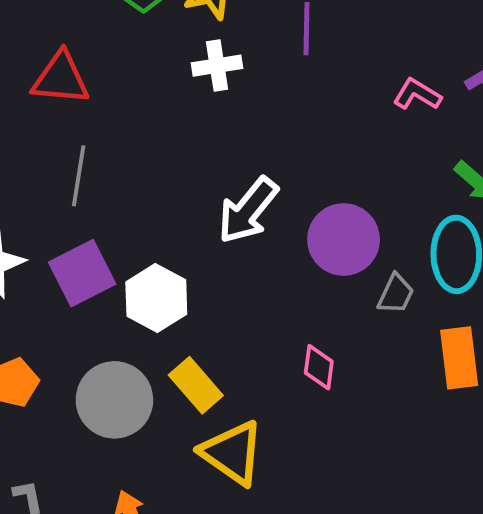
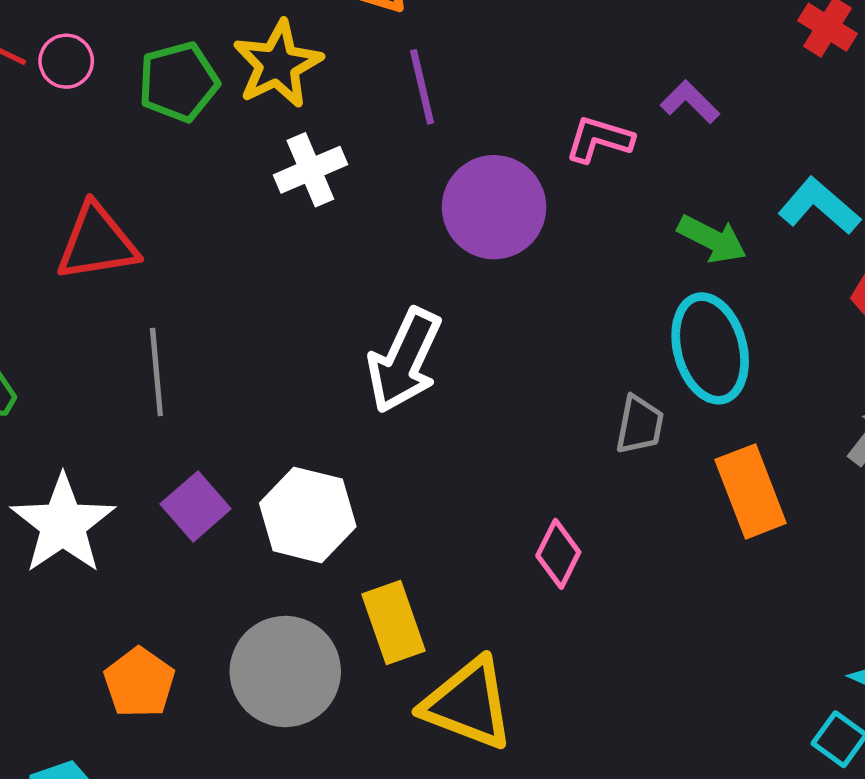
purple circle: (344, 239) -> (494, 207), moved
purple square: (82, 273) -> (196, 506), size x0.7
pink diamond: (319, 367) -> (558, 554), turned 33
yellow rectangle: (196, 385) -> (393, 622), turned 36

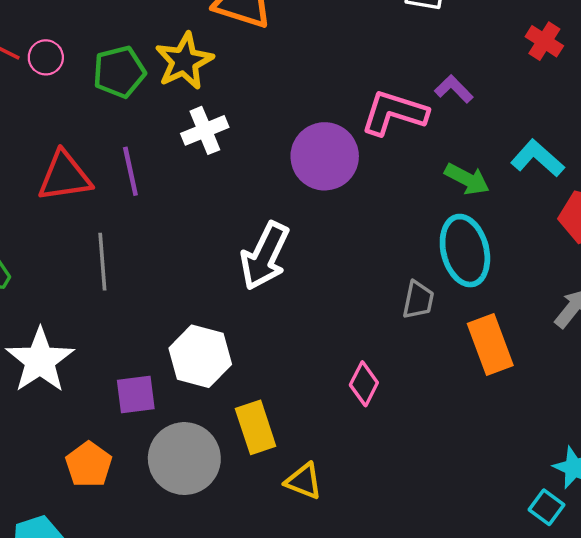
purple line: (422, 87) -> (130, 171), moved
pink L-shape: (599, 139) -> (394, 113), size x1.5
purple square: (196, 506) -> (136, 394), moved, turned 33
yellow triangle: (468, 704) -> (304, 481), size x0.6

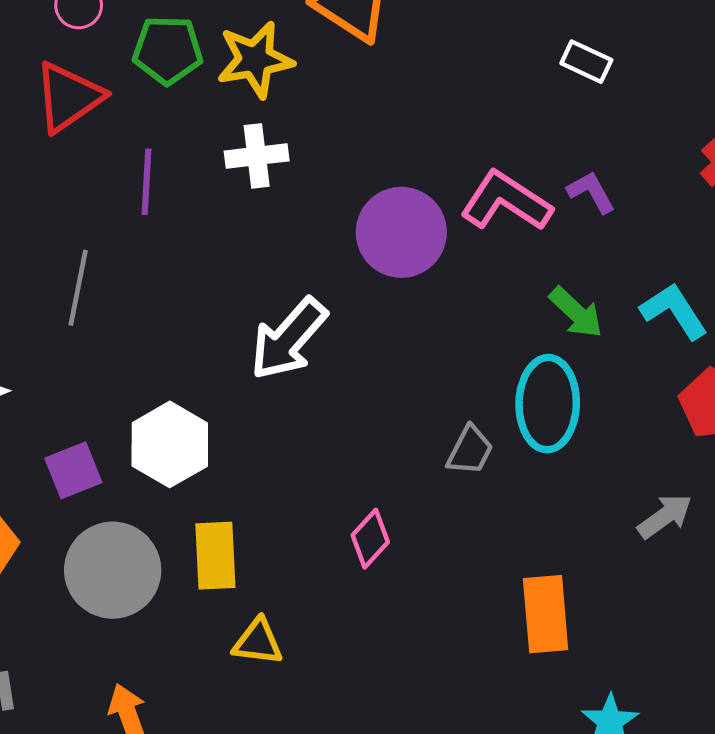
red triangle: (65, 176) -> (69, 97), moved, turned -42
orange rectangle: (490, 344) -> (546, 614), moved
purple square: (136, 394) -> (73, 470), turned -30
yellow triangle: (304, 481) -> (258, 642), turned -30

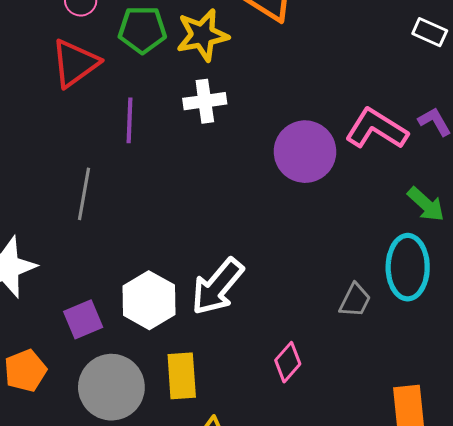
white arrow: (289, 339) -> (217, 287), moved

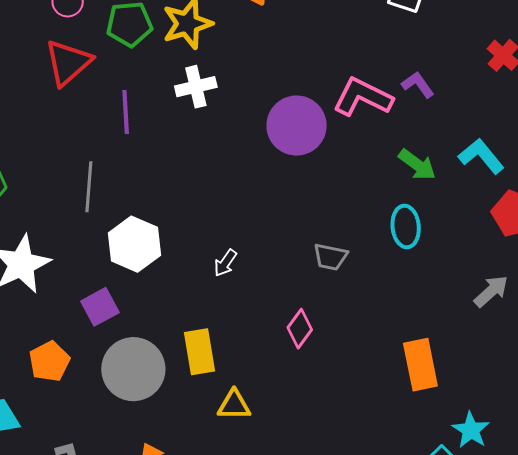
cyan ellipse: (408, 267) -> (406, 226), size x0.7
white arrow: (217, 287) -> (225, 263), size x0.5
white hexagon: (149, 300) -> (134, 244), moved
gray trapezoid: (355, 300) -> (330, 257), moved, turned 81

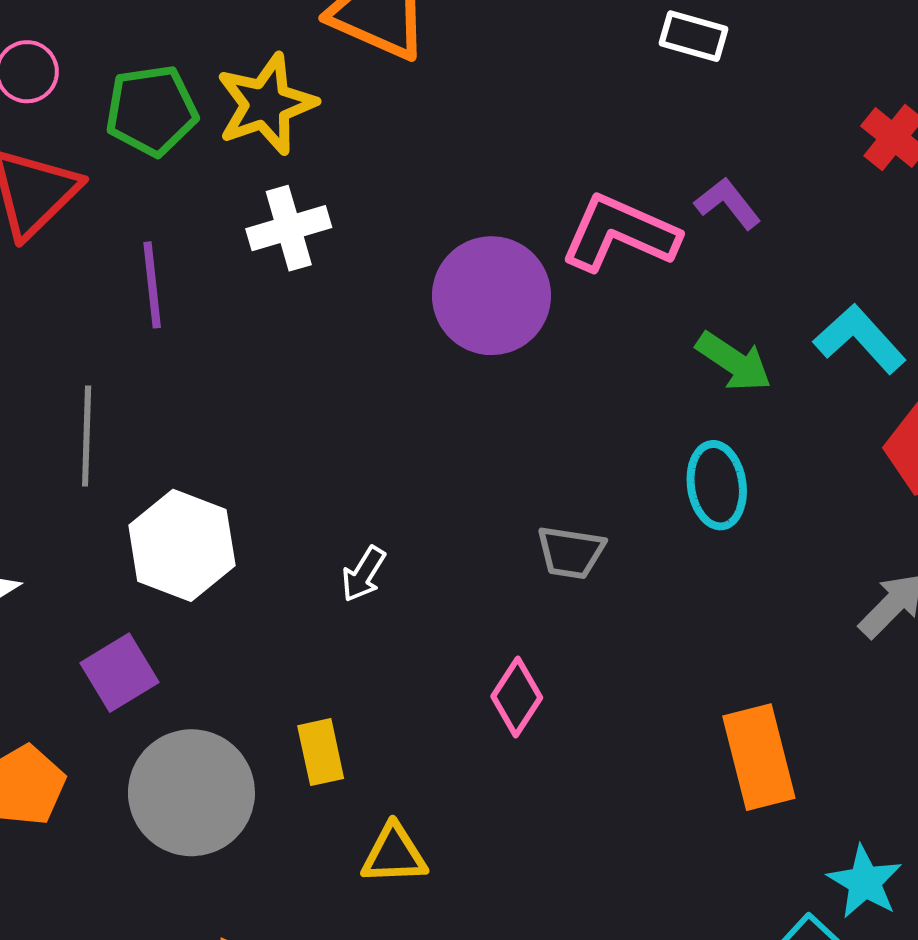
yellow rectangle: (200, 352) -> (321, 752), size x0.7

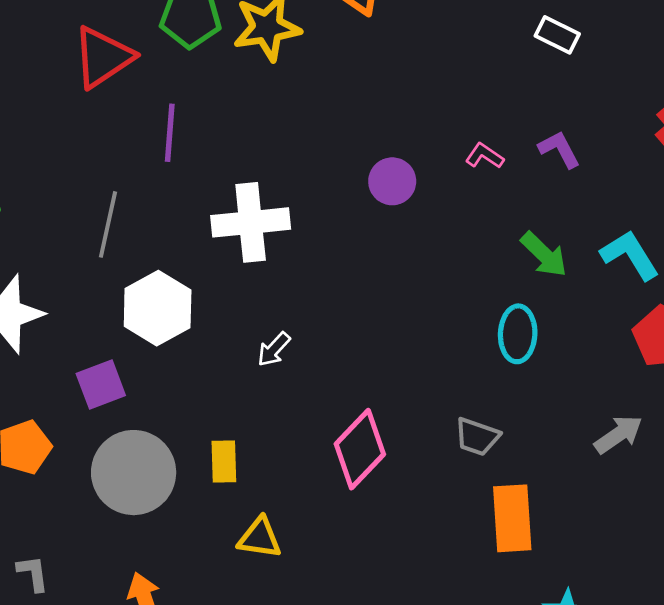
white cross: (289, 228) -> (251, 222), moved, size x1.4
pink L-shape: (620, 233) -> (485, 156), size x0.5
purple circle: (491, 296) -> (392, 181), size x0.6
gray trapezoid: (571, 552) -> (477, 437), moved
pink diamond: (517, 697) -> (360, 449), size x1.5

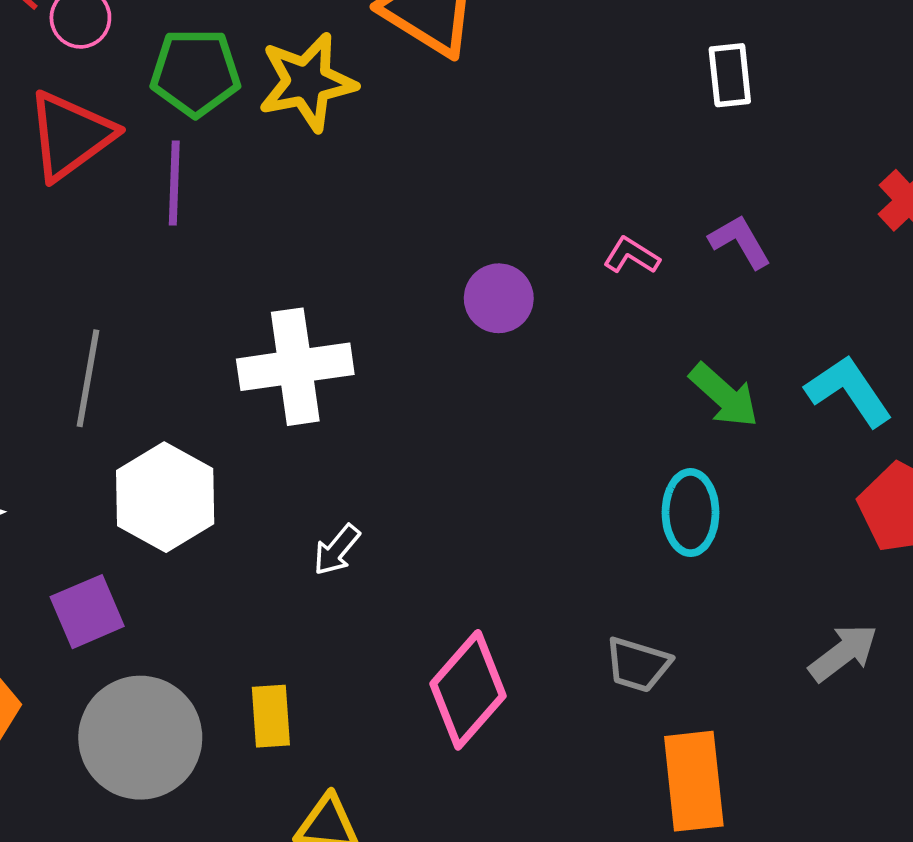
white rectangle: (557, 35) -> (730, 75), turned 60
purple line: (170, 133) -> (174, 183), moved

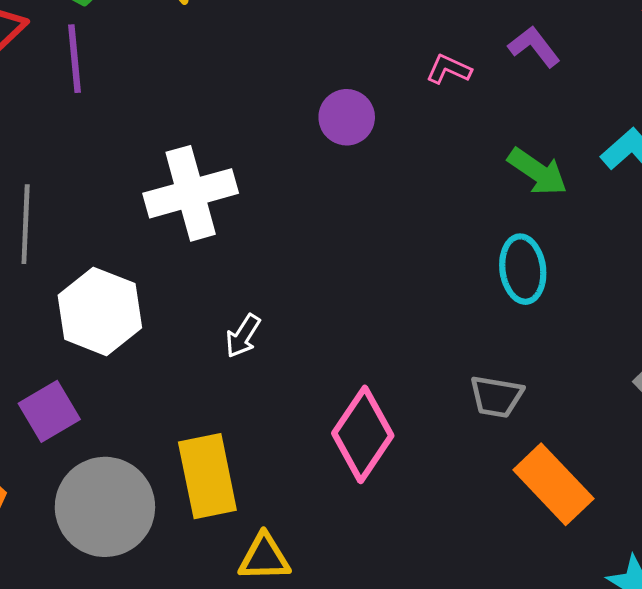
yellow rectangle: (271, 716) -> (207, 476), size x1.6
orange rectangle: (694, 781) -> (553, 484), turned -30

